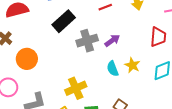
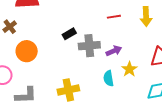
black rectangle: (64, 21) -> (69, 34), moved, size x0.6
yellow star: (132, 65) -> (129, 69), moved

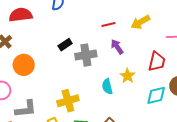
yellow arrow: (146, 16) -> (140, 22), turned 66
purple arrow: (114, 51) -> (117, 47), moved, turned -98

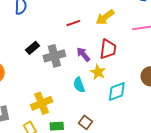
purple arrow: (117, 47) -> (83, 54), moved
red trapezoid: (157, 61) -> (108, 49), moved
cyan diamond: (156, 95) -> (117, 91), moved

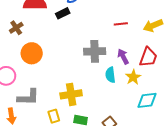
black rectangle: (33, 48) -> (63, 13), moved
cyan semicircle: (79, 85) -> (110, 75), moved

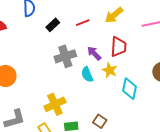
black rectangle: (63, 13) -> (53, 25), moved
cyan diamond: (147, 100) -> (129, 89), turned -55

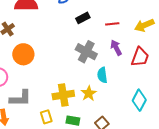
purple arrow: (94, 53) -> (116, 48), moved
gray cross: (65, 56) -> (86, 52), turned 30
yellow star: (110, 70) -> (89, 93), moved

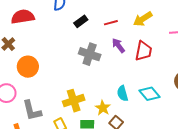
cyan semicircle: (102, 75) -> (122, 93), moved
yellow star: (89, 93) -> (103, 108), moved
gray L-shape: (20, 98) -> (32, 110), turned 85
cyan diamond: (139, 100) -> (149, 94), turned -60

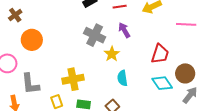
red trapezoid: (144, 51) -> (160, 54), moved
cyan diamond: (149, 94) -> (162, 83), moved
yellow star: (103, 108) -> (112, 54), moved

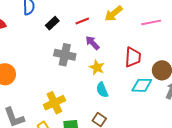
yellow star: (112, 54) -> (97, 67), moved
cyan diamond: (162, 83) -> (142, 85), turned -40

